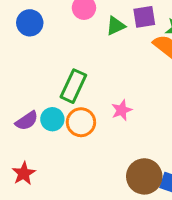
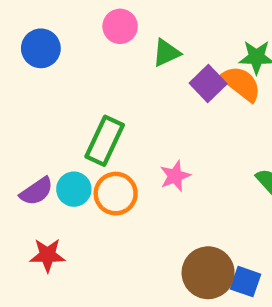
purple square: (144, 17) -> (208, 84), moved, turned -35
red star: (24, 173) -> (47, 255), moved, turned 30

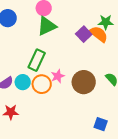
green triangle: (166, 53) -> (47, 26), moved, size x1.5
pink star: (175, 176) -> (58, 76), moved
brown circle: (208, 273) -> (84, 82), moved

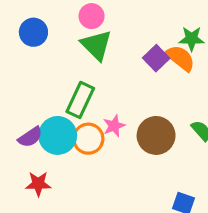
green triangle: (47, 26) -> (96, 45), turned -50
cyan circle: (23, 82) -> (58, 135), size x1.5

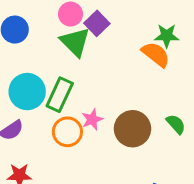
purple square: (156, 58) -> (97, 23), moved
cyan circle: (58, 135) -> (27, 92), moved

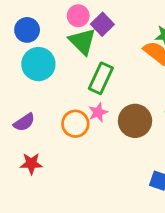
cyan circle: (27, 92) -> (38, 64), moved
green rectangle: (60, 95) -> (101, 78), moved

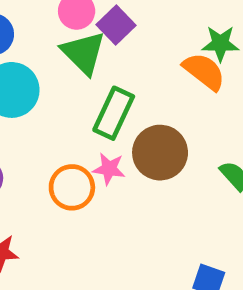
pink star: (98, 112) -> (109, 169), turned 30
brown circle: (135, 121) -> (160, 153), moved

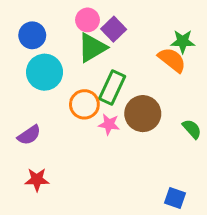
green triangle: (84, 53) -> (92, 48), turned 44
orange circle: (72, 187) -> (84, 104), moved

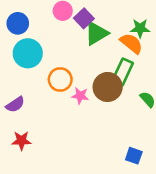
green triangle: (92, 48) -> (96, 33), moved
green rectangle: (112, 87) -> (123, 72), moved

